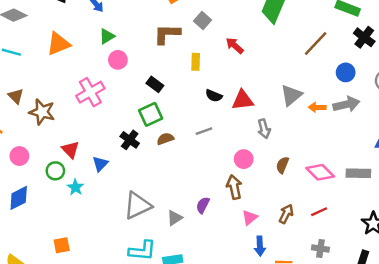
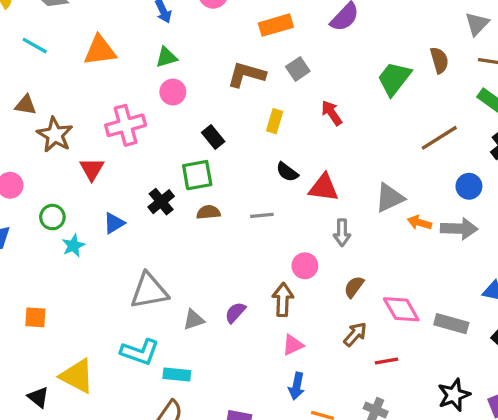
brown triangle: (16, 96) -> (26, 105), turned -49
red triangle: (70, 150) -> (92, 169), moved
brown arrow: (286, 214) -> (355, 334), moved

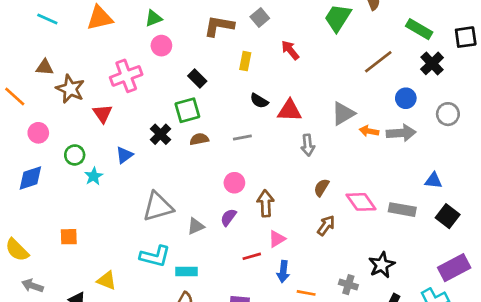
pink circle: (305, 266) -> (234, 183), moved
red line: (387, 361) -> (252, 256), moved
yellow triangle: (77, 376) -> (107, 280), size x0.7
black star: (454, 395) -> (382, 265), moved

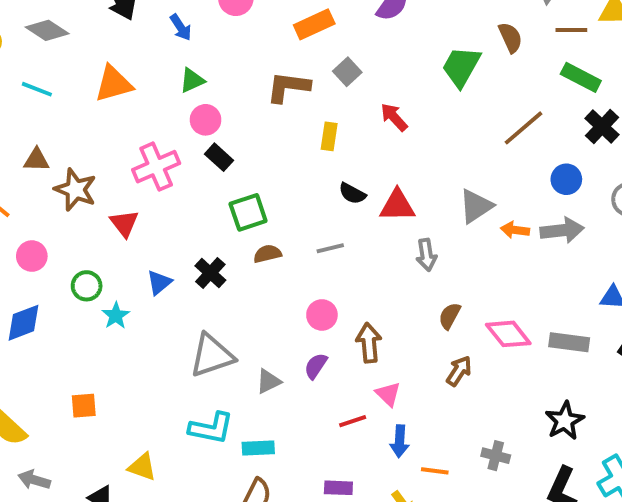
black rectangle: (197, 79) -> (219, 157), moved
black cross: (161, 134) -> (210, 273), moved
pink triangle: (277, 239) -> (388, 394), turned -42
black star: (382, 265) -> (565, 421), moved

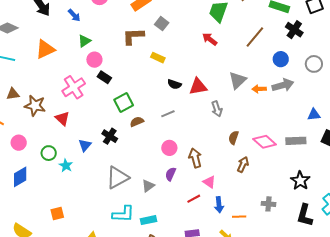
red arrow: (394, 117) -> (210, 39), moved
yellow rectangle: (329, 136) -> (158, 58), turned -64

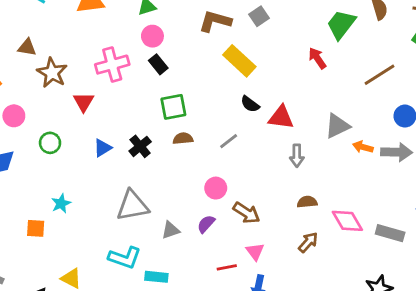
yellow rectangle: (158, 58) -> (239, 61), size x1.6
gray line: (168, 114) -> (229, 141), turned -32
brown semicircle: (234, 138) -> (307, 202), turned 48
brown arrow: (195, 158) -> (247, 213), turned 120
cyan star: (66, 165) -> (61, 203), moved

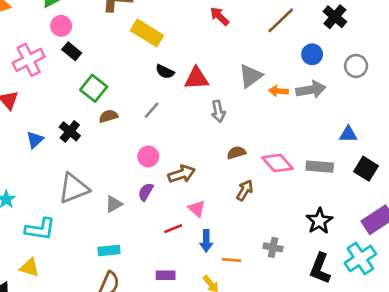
green square: (173, 107) -> (94, 88), turned -30
brown arrow: (247, 213) -> (182, 174), turned -40
cyan L-shape: (125, 258) -> (40, 229), moved

